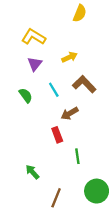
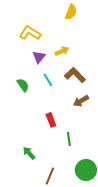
purple triangle: (35, 64) -> (39, 57), moved
brown arrow: (70, 113) -> (81, 101), moved

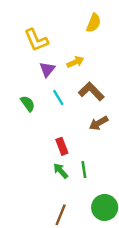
yellow semicircle: (71, 12) -> (94, 23), moved
yellow L-shape: (30, 33) -> (36, 40), turned -145
green arrow: (29, 153) -> (61, 171), moved

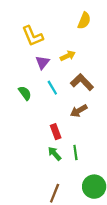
brown arrow: (99, 123) -> (79, 111), moved

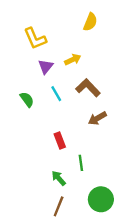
brown arrow: (79, 111) -> (97, 118), moved
green arrow: (55, 154) -> (59, 178), moved

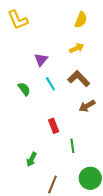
yellow L-shape: (35, 38) -> (18, 20), moved
yellow arrow: (73, 60) -> (77, 48), moved
green arrow: (59, 178) -> (31, 159), moved, turned -112

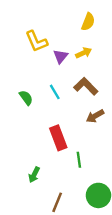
yellow L-shape: (18, 20) -> (36, 41), moved
purple triangle: (41, 60) -> (61, 56), moved
red rectangle: (54, 126) -> (58, 138), size x1.5

